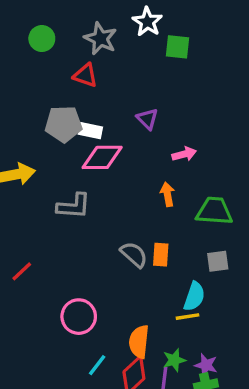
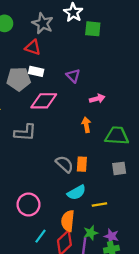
white rectangle: (90, 131) -> (36, 71), moved
cyan semicircle: (194, 296) -> (76, 192), moved, turned 42

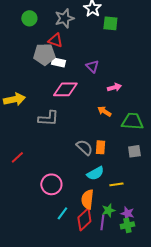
gray star: (43, 23) -> (64, 18), turned 30
gray pentagon: (19, 79) -> (44, 54), moved
orange arrow: (86, 125) -> (104, 111), turned -48

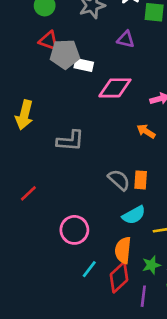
red triangle: (55, 40) -> (49, 41), moved
purple triangle: (92, 66) -> (126, 39), moved, turned -32
pink diamond: (65, 89) -> (115, 88), moved
yellow arrow: (14, 99) -> (24, 115), turned 115
purple line: (102, 222) -> (143, 296), moved

